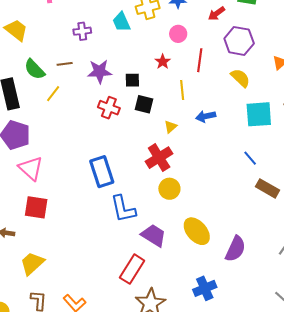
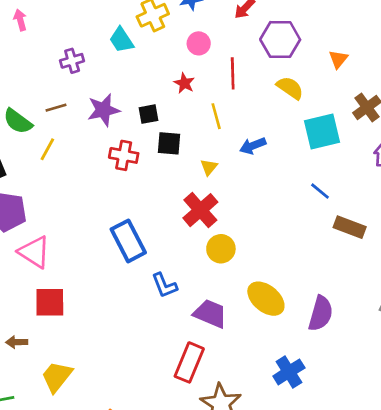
blue L-shape: (123, 209) -> (164, 285), size x0.7

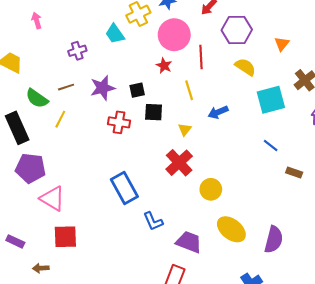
pink circle: (199, 43) -> (174, 35), size x1.8
brown rectangle: (350, 227) -> (294, 173), size x0.7
yellow circle: (221, 249) -> (211, 189), moved

